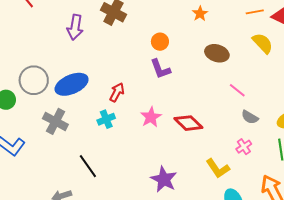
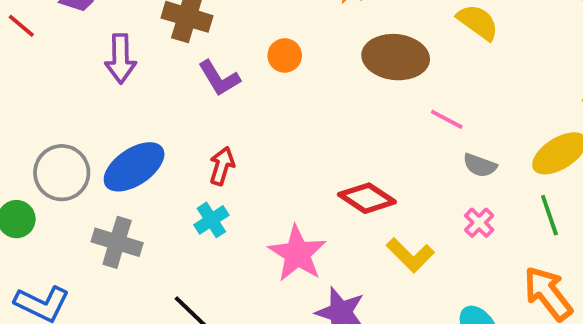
brown ellipse: (217, 53) -> (396, 57), size x1.4
purple L-shape: (160, 69) -> (219, 78), moved
pink star: (151, 117) -> (297, 254), moved, size x1.4
yellow L-shape: (218, 168) -> (410, 255), moved

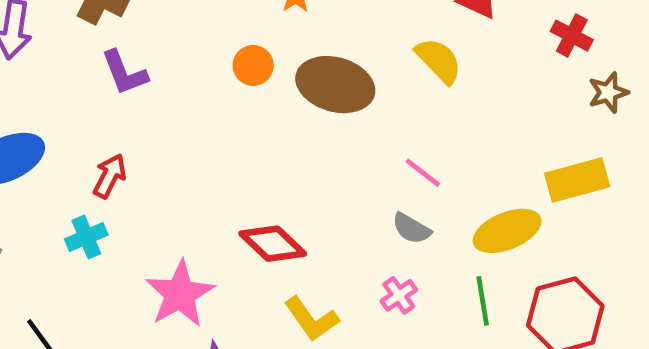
orange circle: (285, 55) -> (253, 65), moved
pink line: (447, 119) -> (423, 173), moved

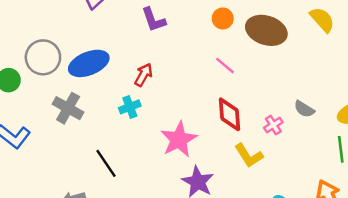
pink line: (423, 173) -> (225, 66), moved
red diamond: (273, 244) -> (230, 114), turned 40
pink cross: (399, 295) -> (273, 125), moved

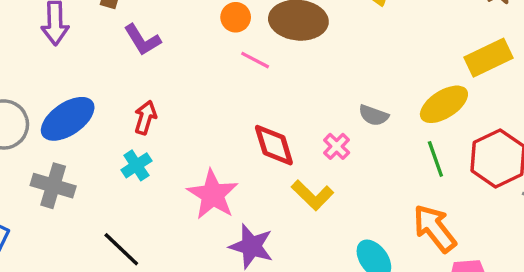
pink line: (225, 66) -> (255, 60), moved

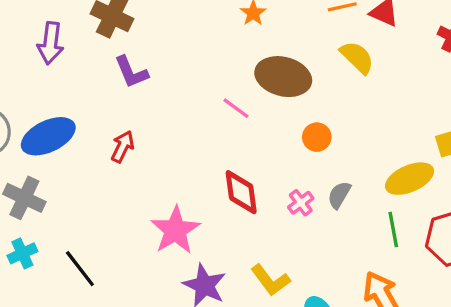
orange circle: (236, 17) -> (317, 137), moved
gray semicircle: (374, 115) -> (339, 195), moved, turned 92
cyan cross: (136, 165) -> (22, 253), moved
yellow L-shape: (312, 195) -> (271, 280), moved

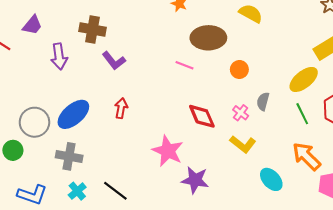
yellow L-shape: (271, 280) -> (243, 144), moved

